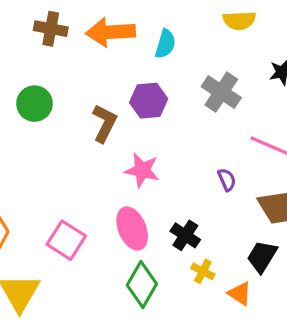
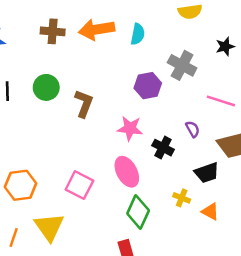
purple hexagon: (149, 101) -> (148, 86), moved
brown L-shape: (105, 123) -> (84, 104), moved
black cross: (185, 235) -> (163, 148), moved
black trapezoid: (262, 257) -> (207, 173), moved, turned -135

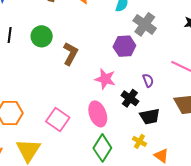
gray cross: (182, 65) -> (145, 24), moved
purple semicircle: (193, 129) -> (148, 80), moved
black trapezoid: (207, 173) -> (150, 116), moved

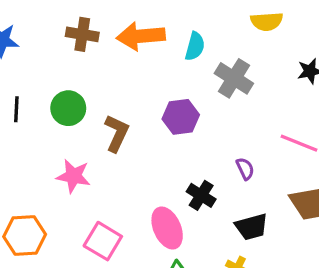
purple hexagon: (124, 46) -> (181, 117), moved
pink star: (105, 79) -> (73, 176), moved
black cross: (130, 98) -> (201, 195), moved

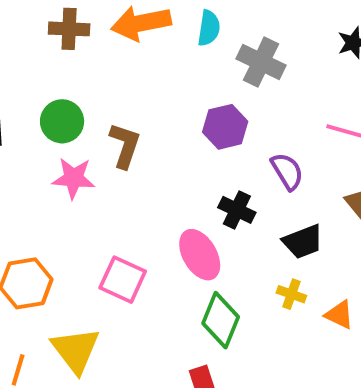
purple hexagon: (181, 117) -> (225, 127), moved
purple semicircle: (245, 169) -> (287, 171), size x1.4
pink star: (73, 176) -> (73, 178), moved

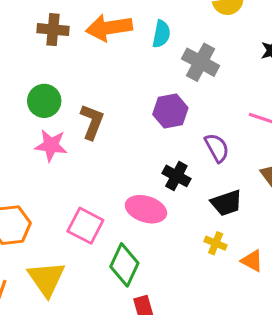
pink ellipse: (200, 255) -> (146, 209), turned -45
green diamond: (221, 320) -> (124, 265), moved

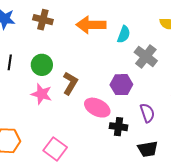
brown cross: (53, 30) -> (43, 20), moved
black cross: (176, 176) -> (119, 127), turned -30
pink ellipse: (146, 209) -> (97, 108), moved

